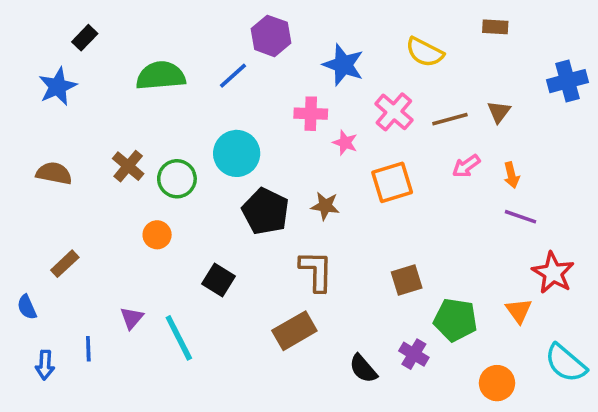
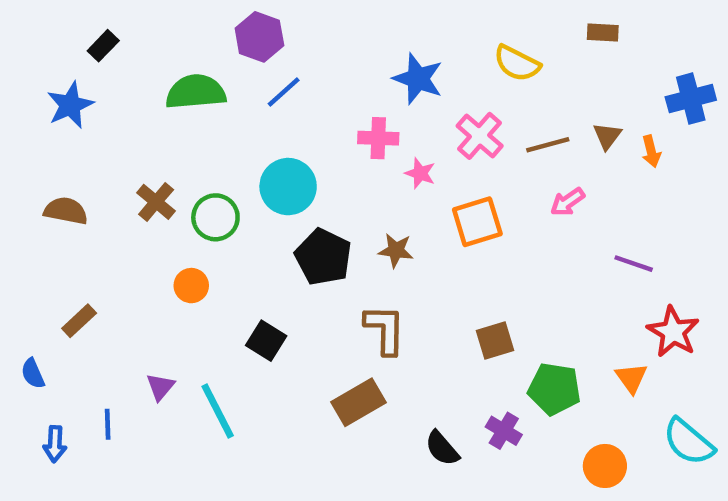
purple hexagon: (271, 36) -> (259, 37), moved
orange arrow: (511, 175) -> (651, 151), moved

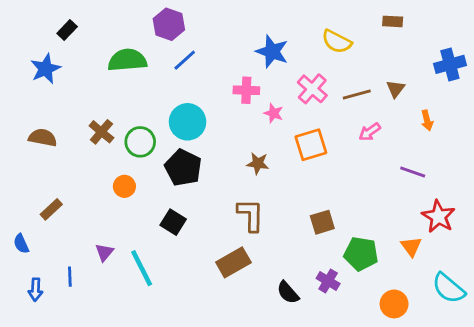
orange arrow: (651, 151) -> (427, 120), moved
black pentagon: (323, 257) -> (183, 168), moved

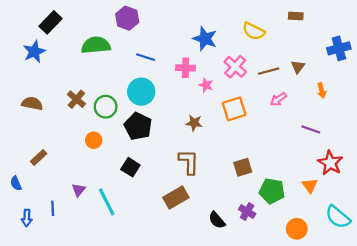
black rectangle: (67, 30) -> (50, 22), size x1.5
blue line: (185, 60) -> (146, 57), moved, turned 60

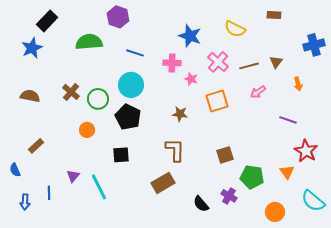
black square: (130, 167) -> (121, 155), turned -36

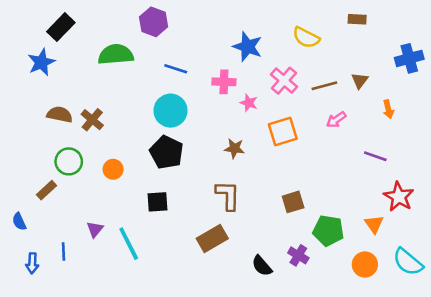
brown semicircle: (30, 96) -> (60, 114), moved
green circle: (98, 99) -> (69, 161), moved
orange circle: (275, 212) -> (365, 265), moved

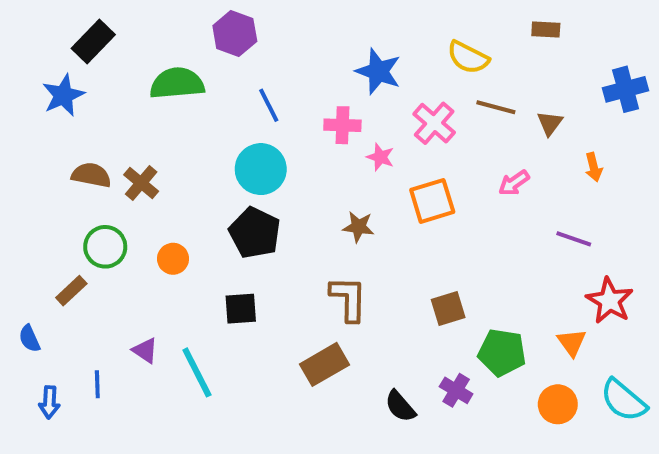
blue line: (176, 69) -> (269, 105), turned 45
brown line: (324, 86) -> (496, 107), moved, turned 30
purple triangle: (95, 229) -> (145, 350), turned -36

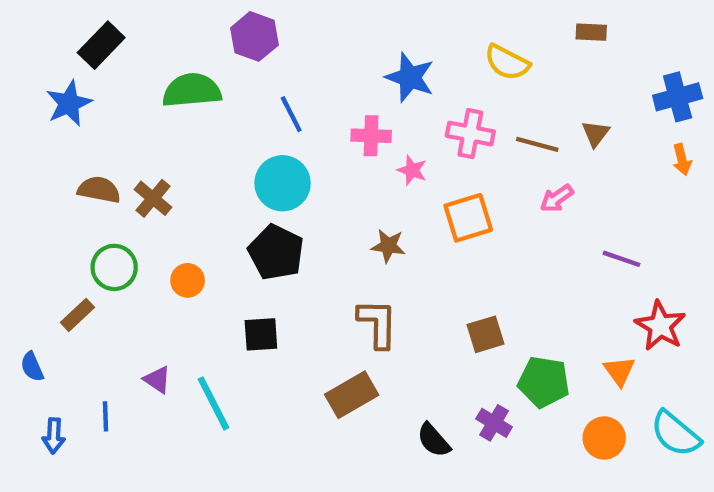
brown line: (496, 107) -> (537, 144), moved
pink cross: (434, 123) -> (470, 134), turned -30
orange arrow: (594, 167) -> (682, 159), moved

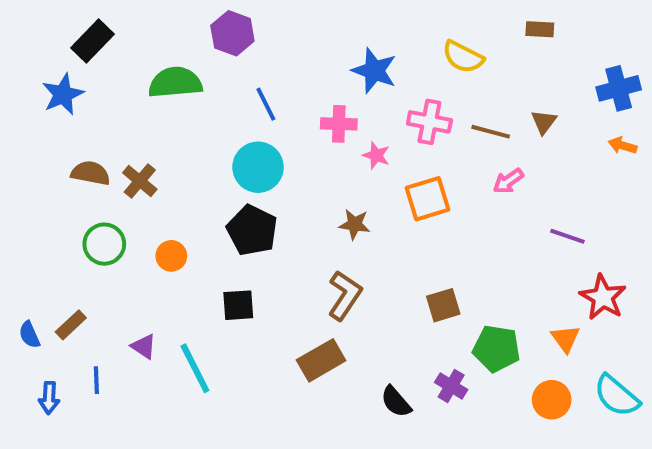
orange arrow: (682, 159) -> (623, 146), turned 120
brown rectangle: (77, 315) -> (71, 325), moved
brown L-shape: (378, 324) -> (345, 295), turned 33

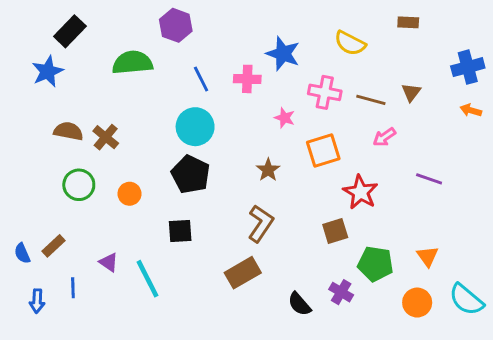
pink cross: (339, 124) -> (247, 79), moved
brown star: (355, 224) -> (268, 170), turned 30
red star: (603, 297) -> (361, 192), moved

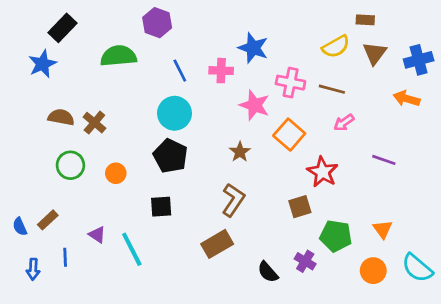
yellow semicircle: (350, 43) -> (336, 47), moved, turned -56
brown triangle: (411, 92) -> (375, 53), moved, size x1.4
orange arrow: (471, 110) -> (407, 99), moved, size x1.4
pink star: (285, 118) -> (255, 105), size x1.6
orange square: (323, 151) -> (289, 135), turned -32

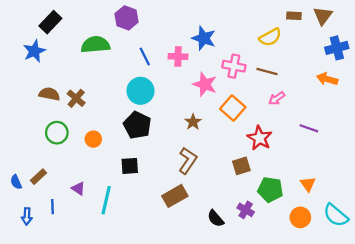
brown triangle: (375, 53) -> (323, 16), moved
cyan line: (132, 249) -> (106, 200), turned 40

